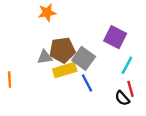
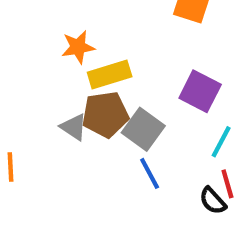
gray triangle: (45, 57) -> (74, 127), turned 42
yellow rectangle: (65, 70) -> (110, 74), moved

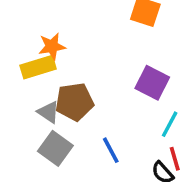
yellow rectangle: (110, 74) -> (38, 67), moved
gray square: (143, 129) -> (55, 148), moved

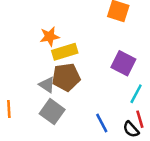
yellow rectangle: (38, 67) -> (65, 52), moved
blue line: (111, 150) -> (102, 123), moved

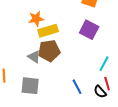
purple square: (123, 63) -> (89, 30), moved
gray square: (52, 112) -> (30, 86), moved, turned -30

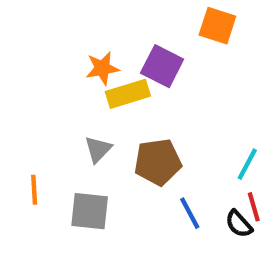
purple square: (89, 30) -> (162, 66), moved
brown pentagon: (49, 51) -> (158, 162), moved
gray triangle: (34, 57) -> (98, 149), turned 40

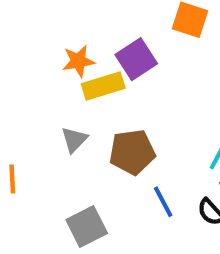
purple square: (162, 66) -> (136, 59), turned 30
gray square: (90, 211) -> (87, 226), moved, turned -33

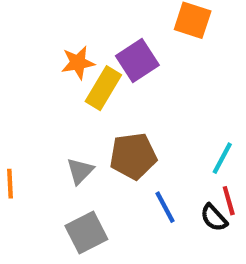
yellow rectangle: (103, 86) -> (103, 88), turned -42
gray triangle: (74, 140) -> (80, 171), moved

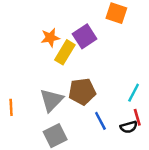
gray triangle: (80, 171) -> (51, 100), size x1.5
black semicircle: (214, 218) -> (129, 127), turned -63

